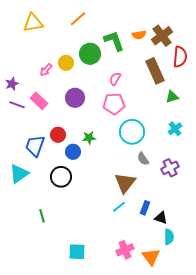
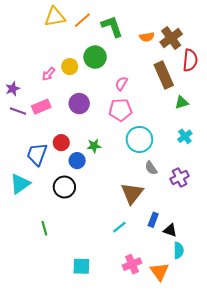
yellow triangle: (33, 23) -> (55, 17), moved
green L-shape: (114, 41) -> (112, 26), moved
pink rectangle: (39, 101) -> (41, 107), turned -66
cyan line: (119, 207) -> (119, 227), moved

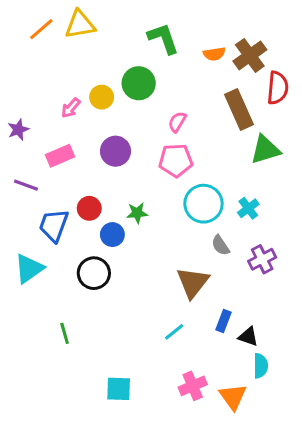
orange line: (82, 20) -> (41, 29), moved
green triangle: (182, 102) -> (265, 150), size x1.5
purple line: (18, 111) -> (26, 185), moved
cyan cross: (185, 136) -> (248, 208), moved

